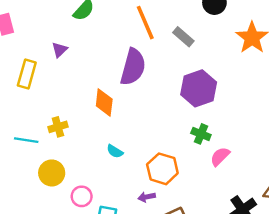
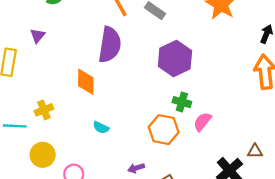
orange hexagon: (162, 169) -> (164, 130), moved

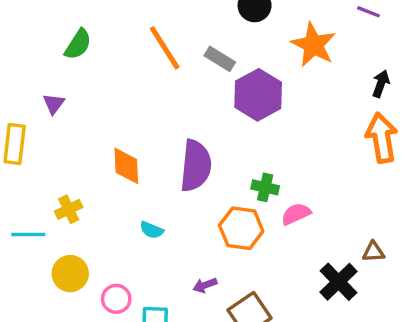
purple semicircle: (110, 45) -> (196, 166), moved
purple hexagon: (175, 59) -> (258, 95), moved
pink semicircle: (202, 122) -> (296, 214), turned 30

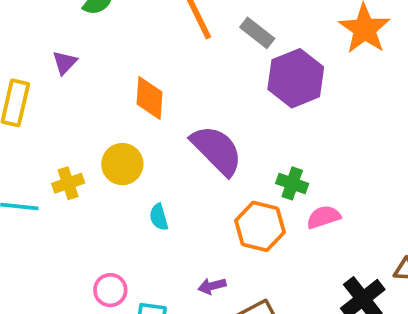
orange diamond: (126, 166) -> (150, 98), moved
purple semicircle: (196, 166) -> (217, 150), turned -57
cyan semicircle: (152, 230) -> (159, 217), turned 45
yellow circle: (70, 274) -> (122, 164), moved

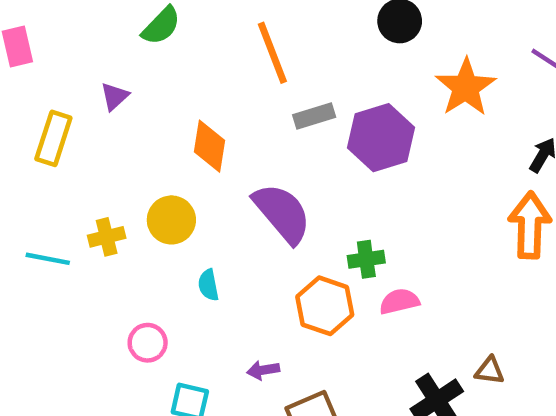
gray rectangle: (257, 33) -> (314, 116), moved, turned -60
green cross: (292, 183) -> (366, 259), turned -32
pink circle: (110, 290) -> (148, 343), moved

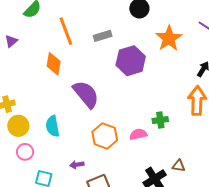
orange line: (272, 53) -> (66, 31), moved
gray rectangle: (314, 116) -> (103, 36), moved
yellow circle: (171, 220) -> (18, 126), moved
green cross: (366, 259) -> (160, 120), moved
cyan semicircle: (208, 285) -> (53, 126), size x1.5

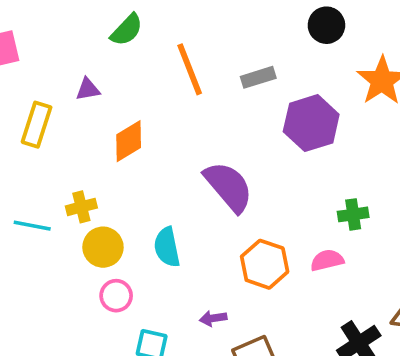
purple triangle: (11, 41) -> (88, 89), turned 32
orange diamond: (54, 64) -> (129, 141), moved, turned 50
green cross: (160, 120) -> (353, 214), moved

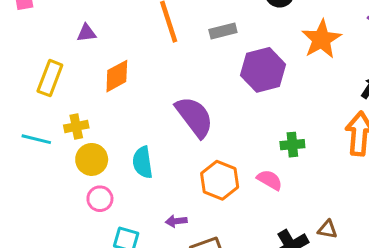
yellow rectangle: (37, 125) -> (50, 78), moved
pink semicircle: (327, 260) -> (270, 180), turned 40

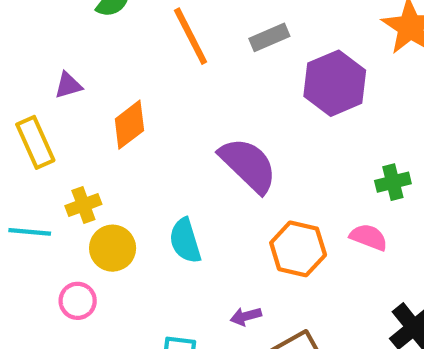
purple triangle: (87, 33) -> (68, 85), moved
yellow rectangle: (50, 78) -> (35, 142), turned -36
pink circle: (100, 199) -> (78, 301), moved

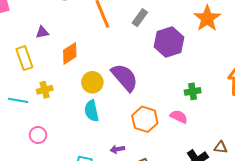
gray rectangle: (269, 37) -> (140, 18), turned -36
yellow circle: (113, 248) -> (92, 82), moved

